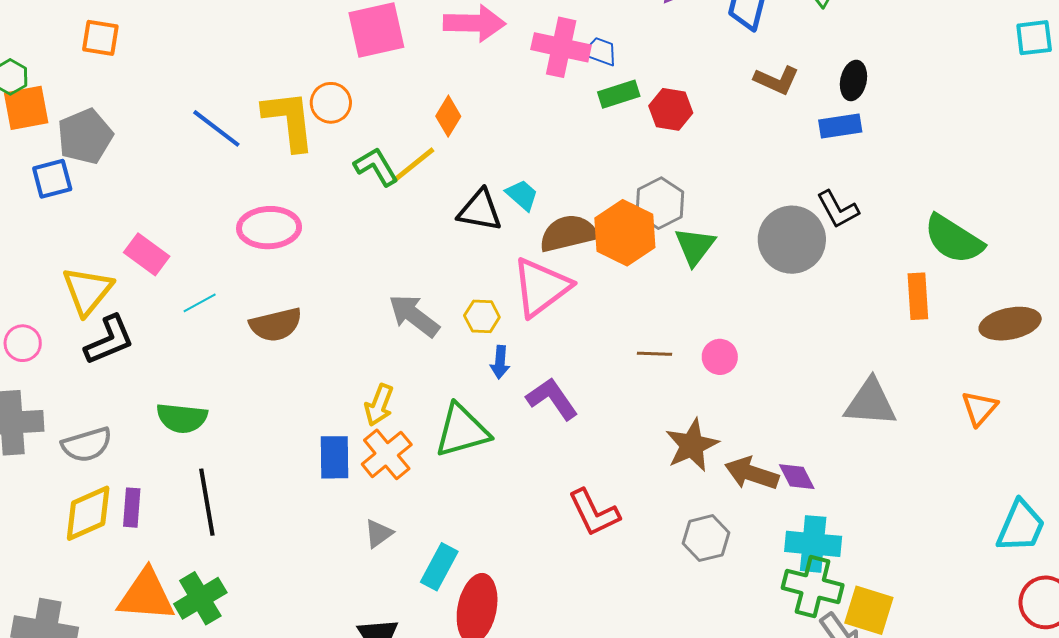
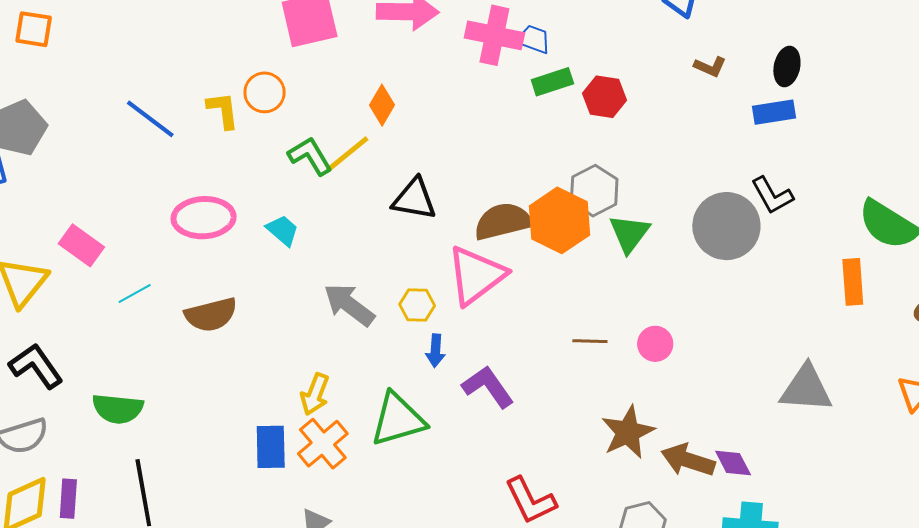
brown L-shape: (777, 80) -> (710, 67), size x0.7
yellow L-shape: (289, 120) -> (223, 110), size x0.6
cyan trapezoid: (522, 195) -> (283, 230), moved
black L-shape: (109, 340) -> (36, 366), moved, turned -102

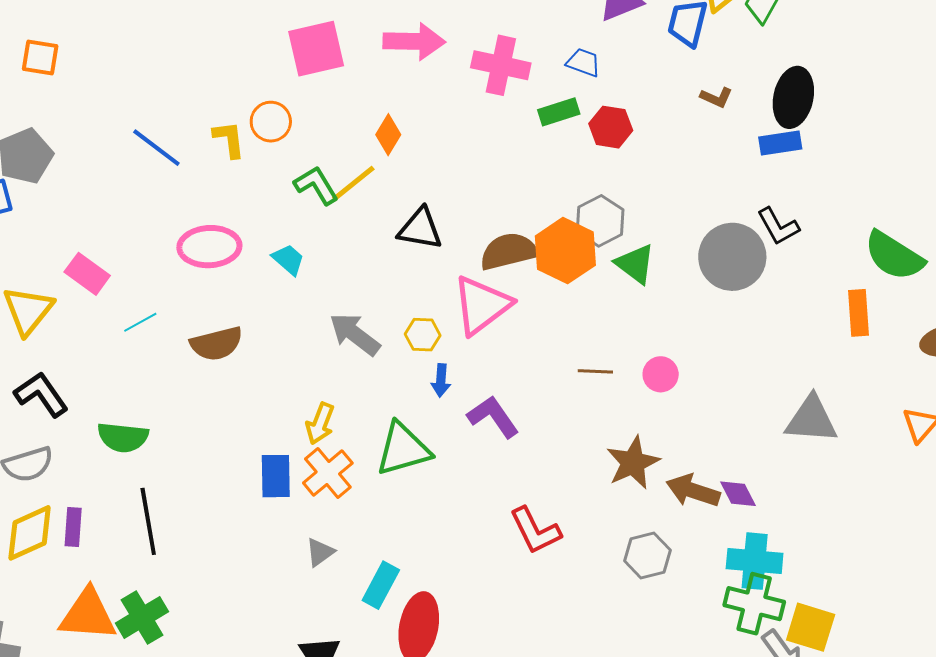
blue trapezoid: (533, 39) -> (583, 62), moved
black ellipse: (787, 66) -> (793, 97), size x1.5
green triangle: (629, 234) -> (635, 264), turned -30

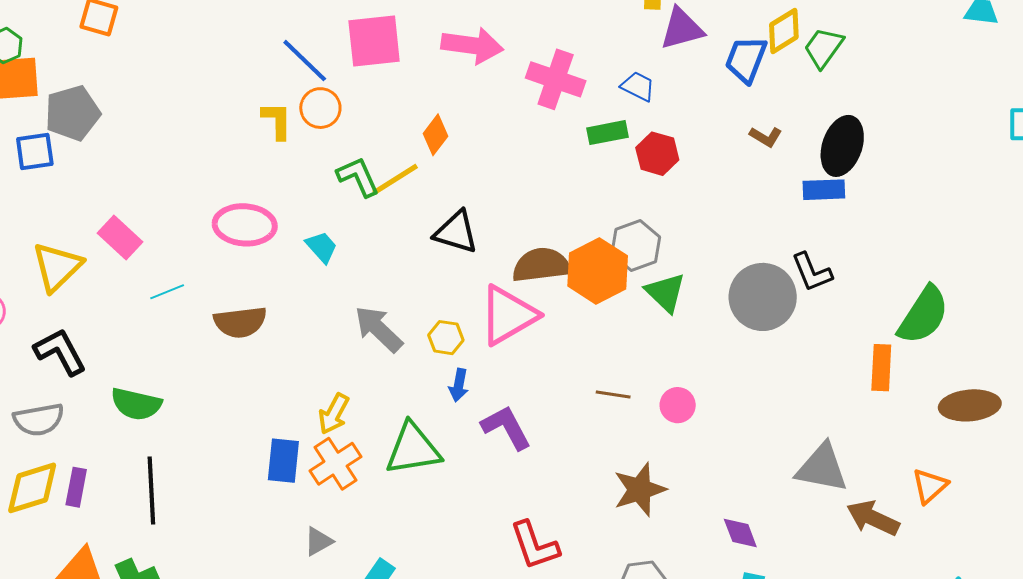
blue line: (156, 148) -> (305, 61), moved
green semicircle: (894, 256) -> (923, 315), turned -96
brown arrow: (693, 491) -> (873, 518), moved

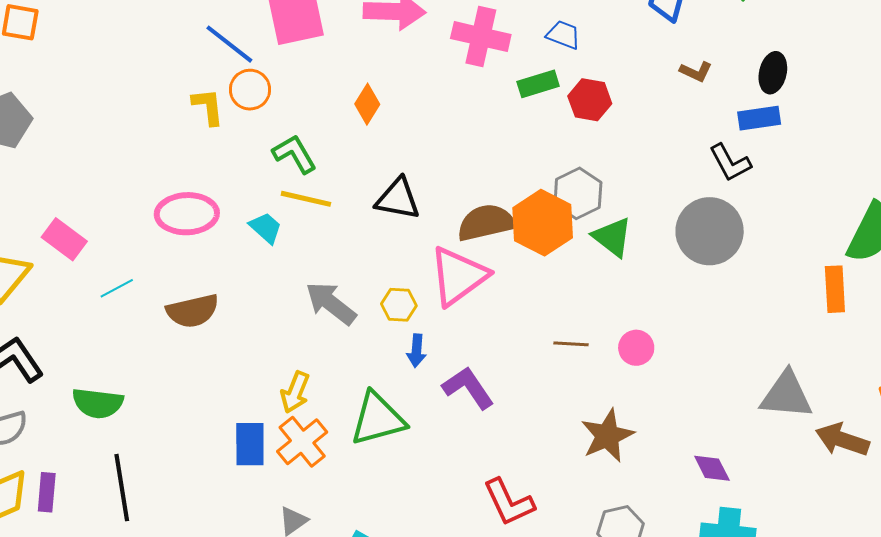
black ellipse: (842, 146) -> (773, 73), size x0.7
yellow line: (395, 179) -> (306, 199), moved, turned 51
black L-shape: (812, 272) -> (730, 163), moved

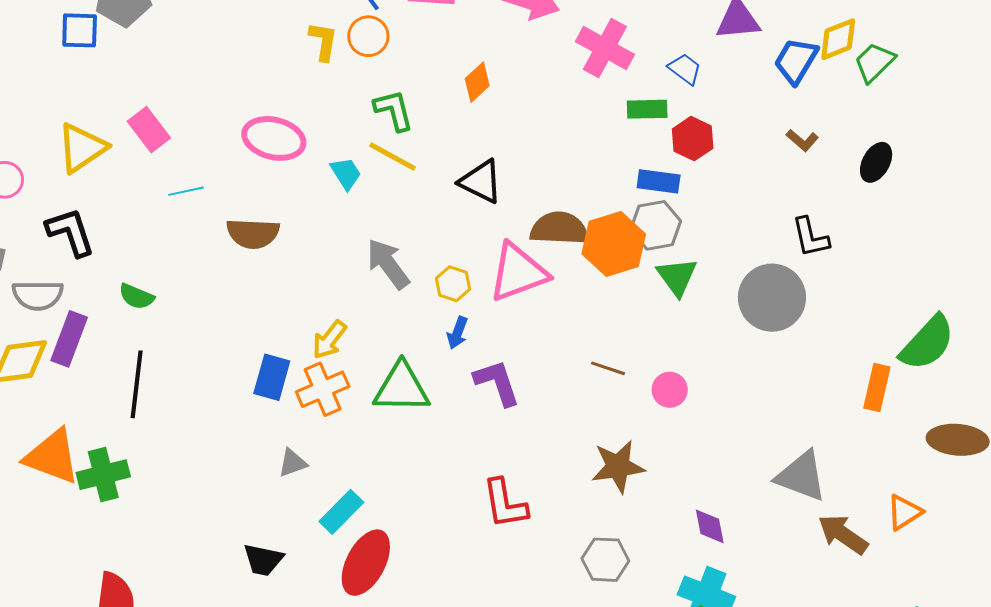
blue rectangle: (759, 118) -> (659, 181), moved
green semicircle: (98, 403) -> (136, 296), size x0.7
purple rectangle: (47, 492) -> (69, 339), moved, size x1.4

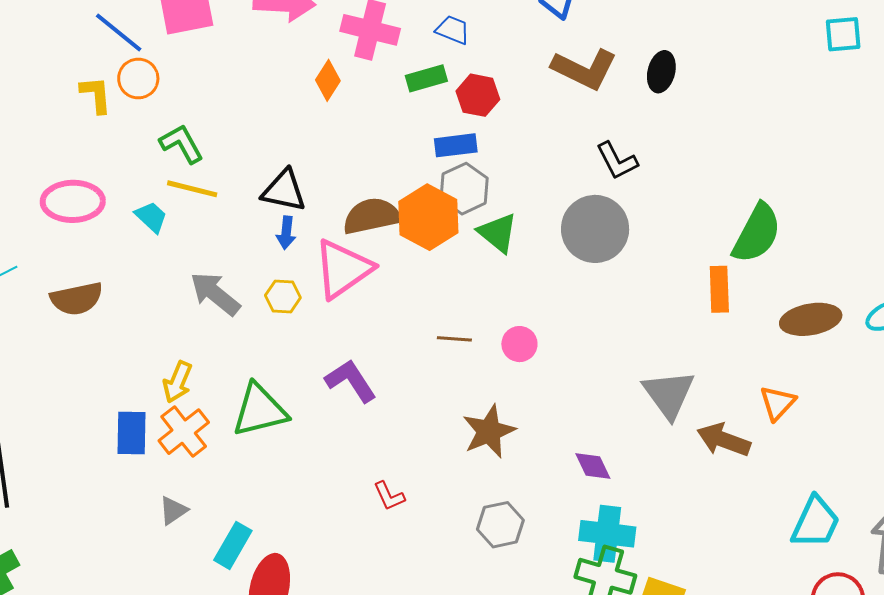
orange diamond: (477, 82) -> (328, 80), moved
brown L-shape: (802, 140) -> (584, 69), size x2.0
blue arrow: (457, 333) -> (286, 233), moved
gray triangle: (801, 476) -> (669, 394), turned 48
red L-shape: (505, 504) -> (389, 496), size x0.6

